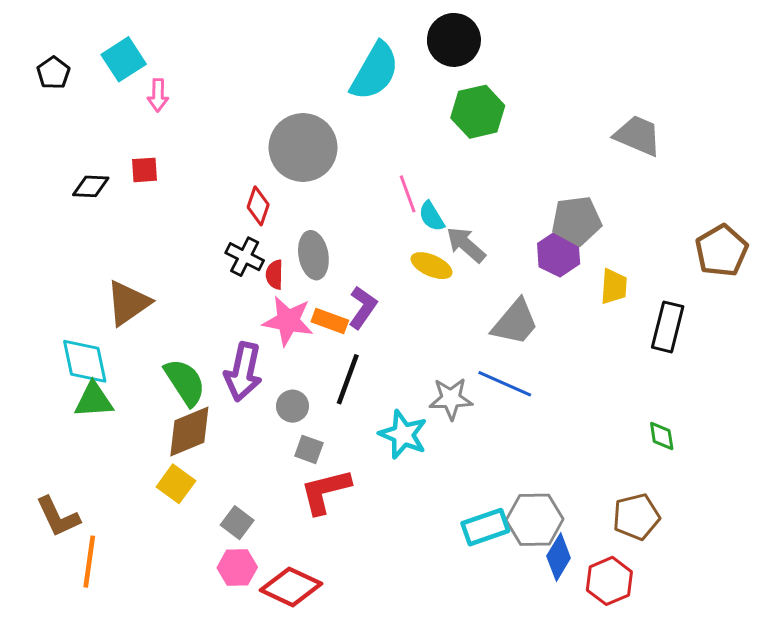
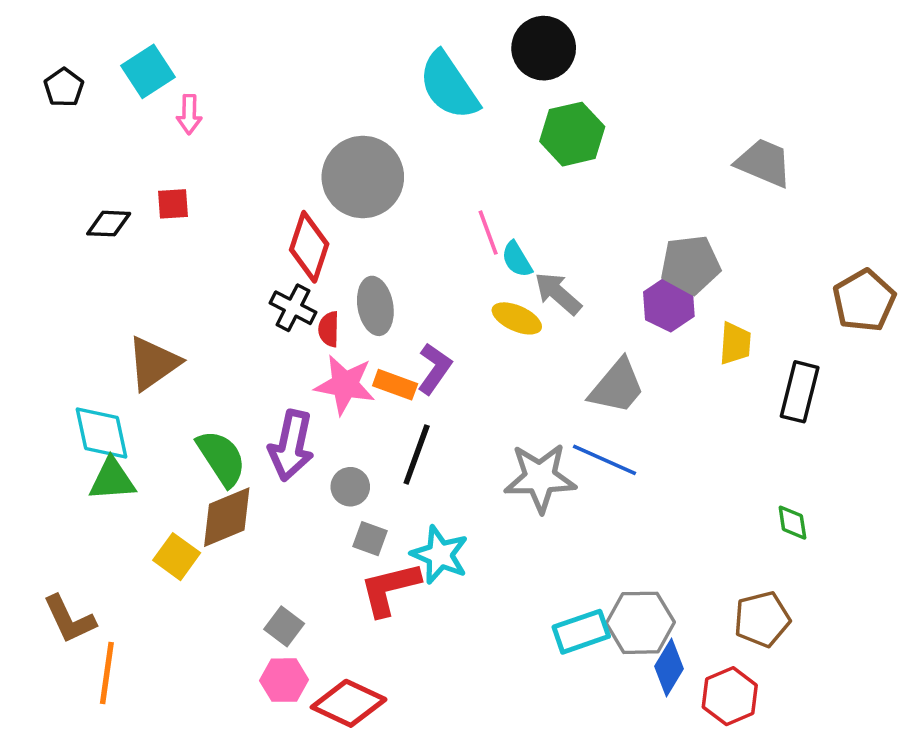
cyan semicircle: (375, 71) -> (449, 86), turned 116
red diamond: (258, 206) -> (309, 247), size x1.5
gray star: (451, 399) -> (540, 478), size x1.4
cyan star: (403, 435) -> (440, 555), moved
yellow square: (176, 484) -> (177, 557), moved

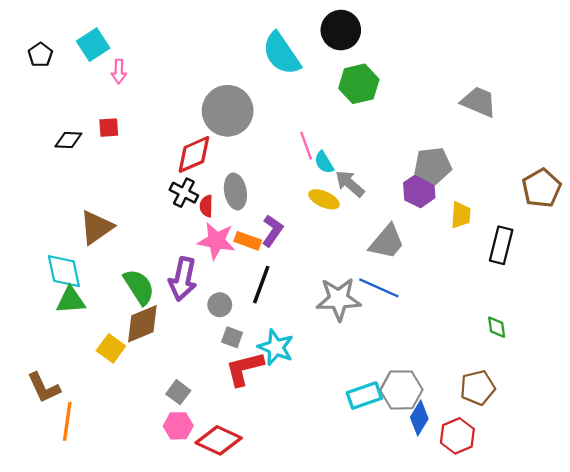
red diamond: (309, 247) -> (194, 154), turned 48

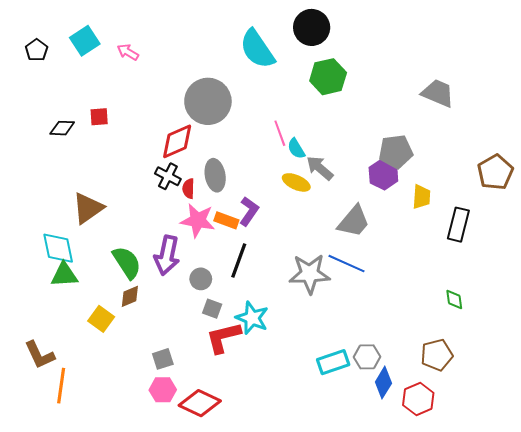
pink arrow: (119, 72) -> (128, 52), moved, turned 120
brown diamond: (142, 324) -> (130, 296), size x0.6
gray hexagon: (401, 390) -> (367, 357), size x0.7
gray square: (178, 392) -> (163, 359), turned 35

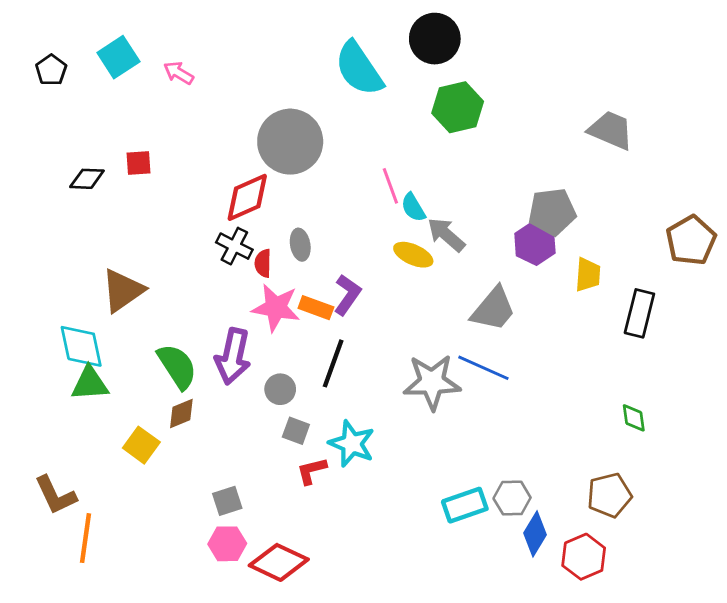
gray ellipse: (215, 175) -> (300, 245), size x0.7
red L-shape: (223, 337) -> (312, 471), size x0.6

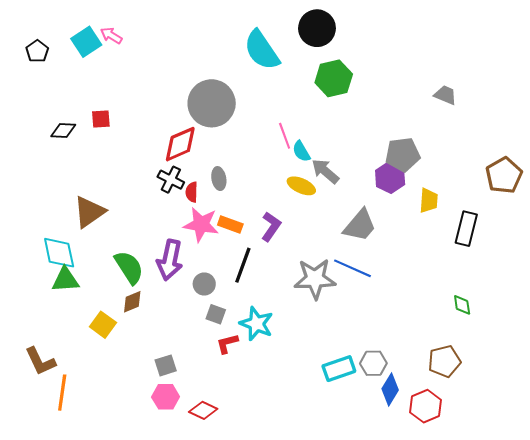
pink arrow: (179, 73) -> (111, 35), moved
gray trapezoid: (611, 130) -> (445, 95), size x0.7
purple L-shape: (347, 295) -> (271, 227), moved
red diamond: (279, 562) -> (203, 410), size x0.7

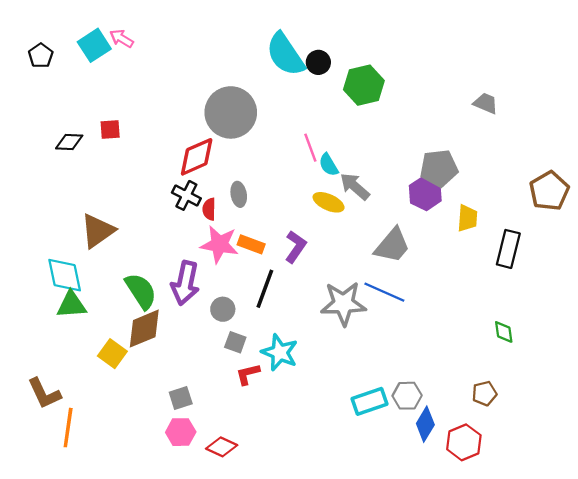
black circle: (317, 28) -> (318, 62), moved, size x0.6
brown diamond: (132, 302) -> (144, 329), size x1.6
brown pentagon: (444, 361) -> (484, 393), size x0.7

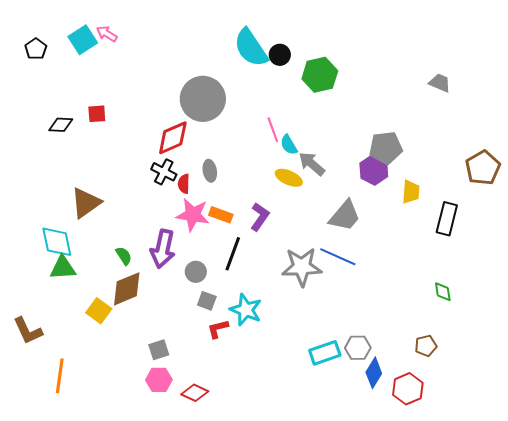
gray trapezoid: (486, 103) -> (440, 83), moved
green semicircle: (141, 291) -> (124, 256), size x0.6
brown L-shape: (44, 393) -> (28, 331), moved

